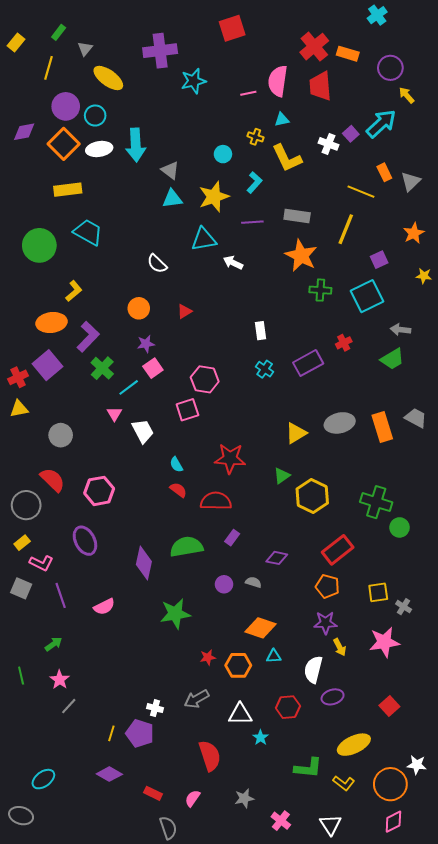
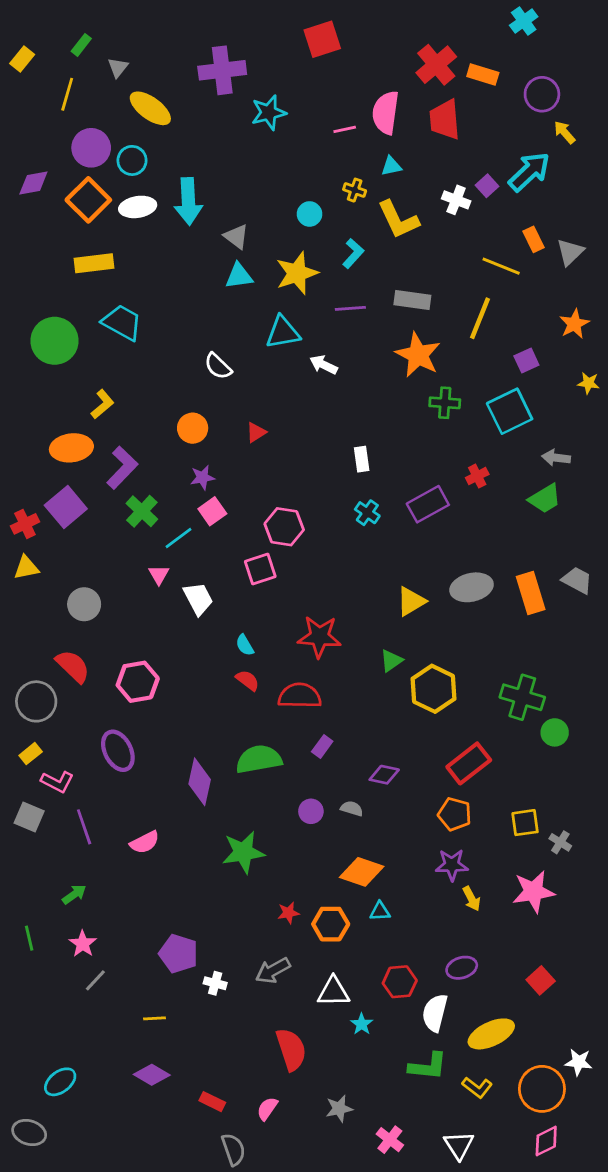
white semicircle: (313, 670) -> (435, 1013), moved
yellow line: (111, 733) -> (155, 1018), turned 70
purple pentagon: (140, 733) -> (178, 954), moved

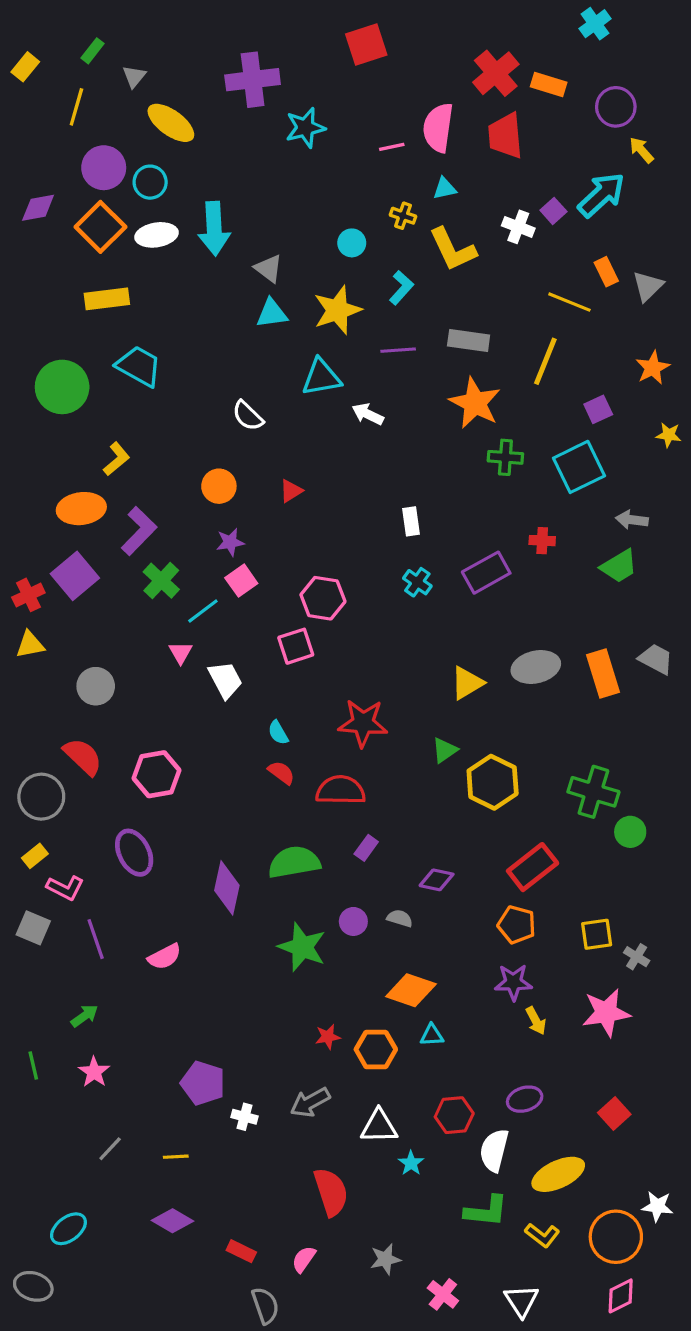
red cross: (477, 476) -> (542, 541), turned 30
green star: (243, 852) -> (302, 947), moved, turned 30
gray line: (95, 980) -> (110, 1149), moved

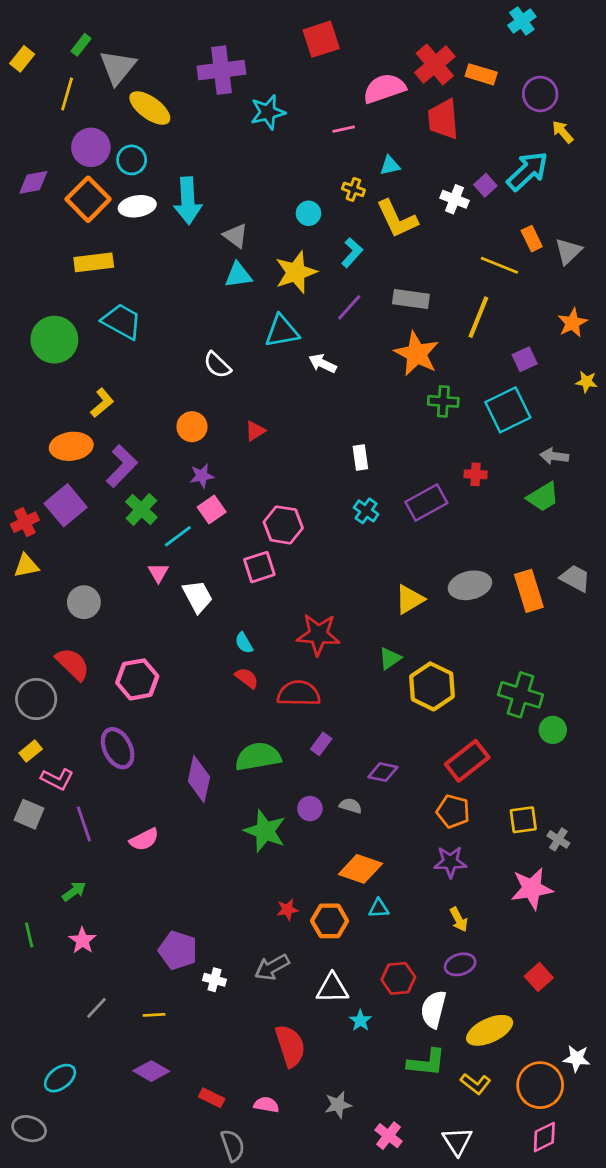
gray triangle: (134, 76) -> (118, 67), size x1.8
pink semicircle: (438, 128) -> (384, 88), moved, turned 63
purple line: (398, 350) -> (349, 307), turned -44
yellow arrow: (536, 1021) -> (459, 919), moved
pink semicircle: (304, 1259) -> (266, 1105), turned 65

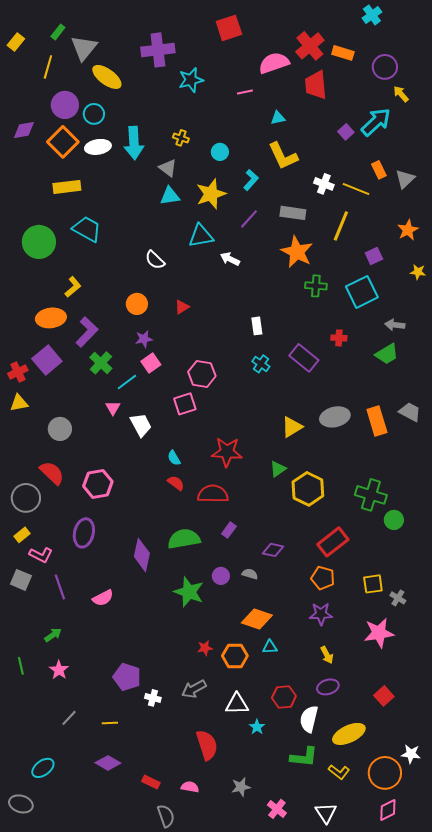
yellow cross: (353, 189) -> (181, 138), moved
white cross: (454, 199) -> (324, 184), moved
purple rectangle: (426, 502) -> (304, 358), turned 68
purple ellipse: (118, 748) -> (84, 533), turned 40

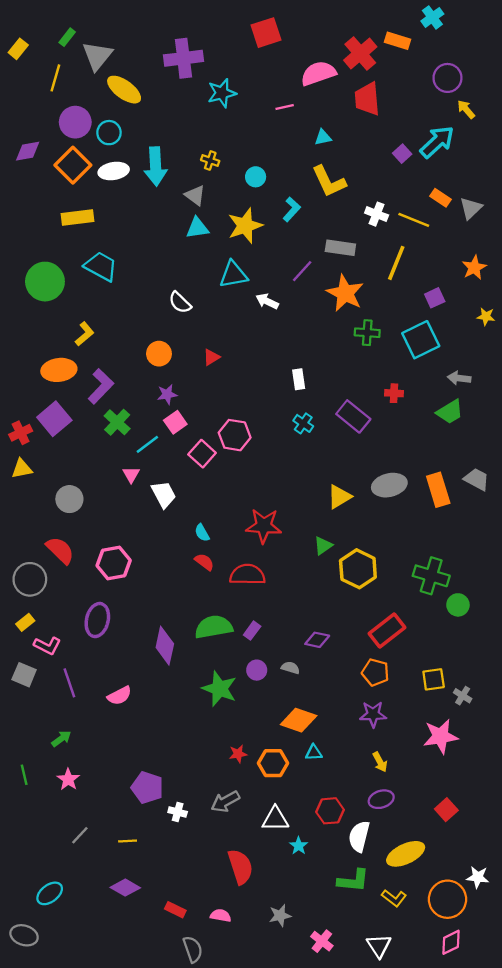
orange rectangle: (343, 53) -> (397, 41), moved
orange rectangle: (379, 170) -> (441, 198), turned -30
purple line: (249, 219) -> (302, 271), moved
pink square: (185, 404) -> (202, 454), moved, turned -30
purple rectangle: (229, 530) -> (252, 631), moved

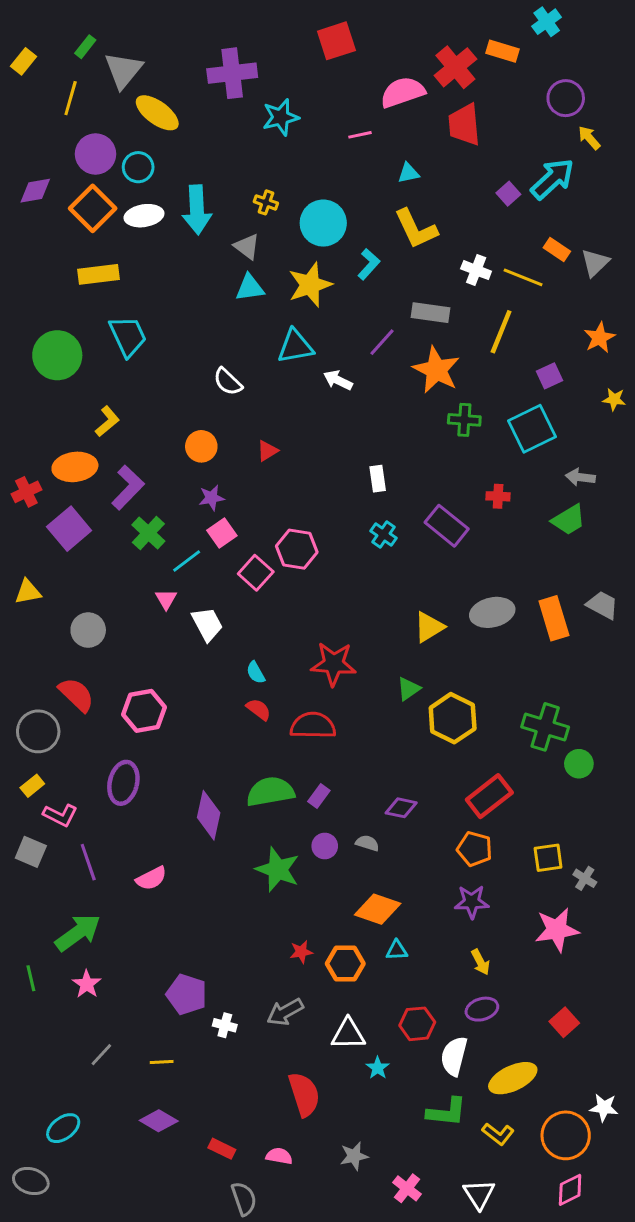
cyan circle: (256, 177) -> (323, 223), size x1.8
cyan trapezoid: (101, 266) -> (128, 336), turned 36
red cross: (21, 433) -> (26, 492), moved
green arrow: (61, 739) -> (78, 933), size x1.8

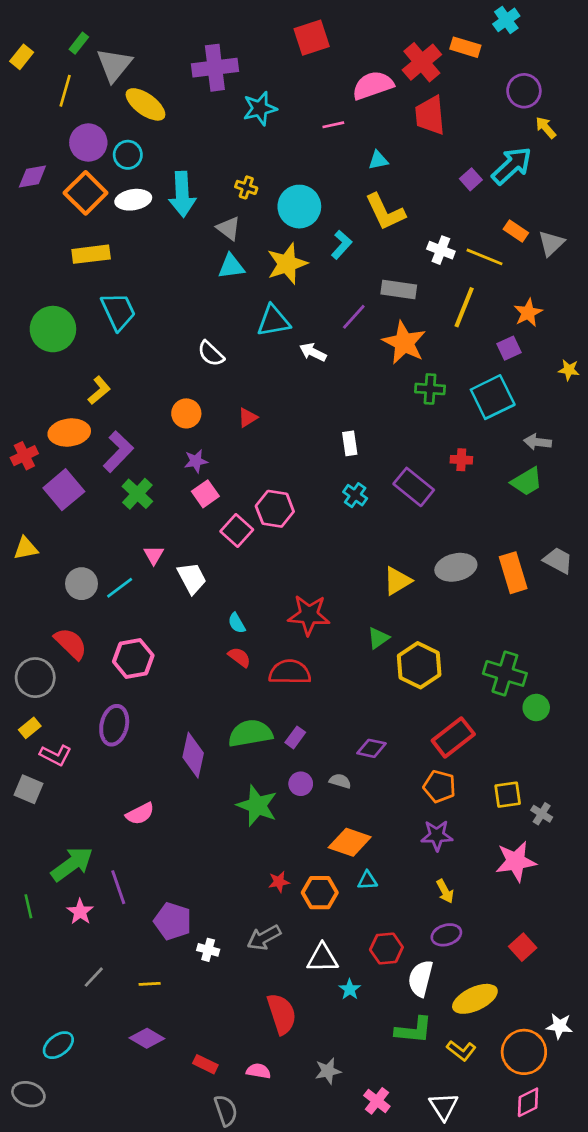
orange star: (599, 338) -> (528, 313), moved
cyan line: (187, 561) -> (120, 588), moved
purple line: (88, 862) -> (118, 887), moved

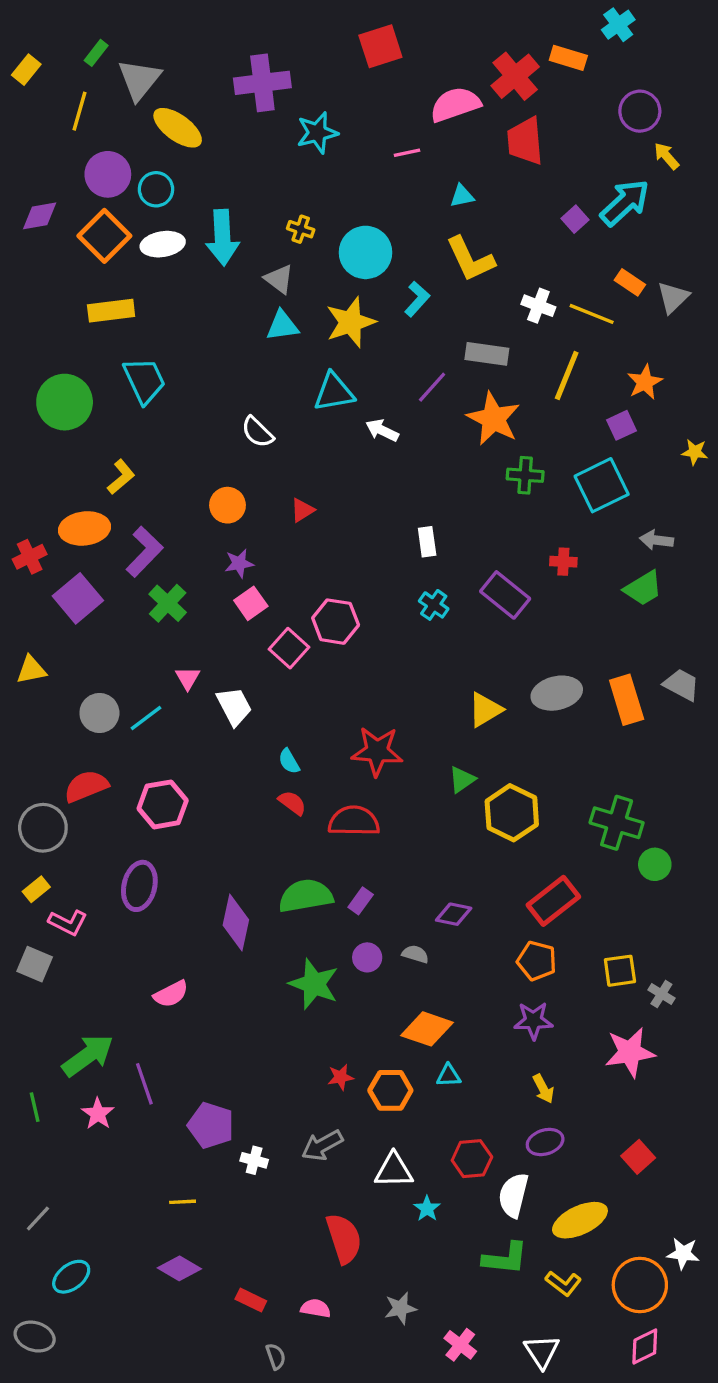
red semicircle: (71, 644) -> (86, 786), turned -66
gray line: (94, 977) -> (38, 1218), moved
gray semicircle: (226, 1110) -> (276, 1356), size x0.7

